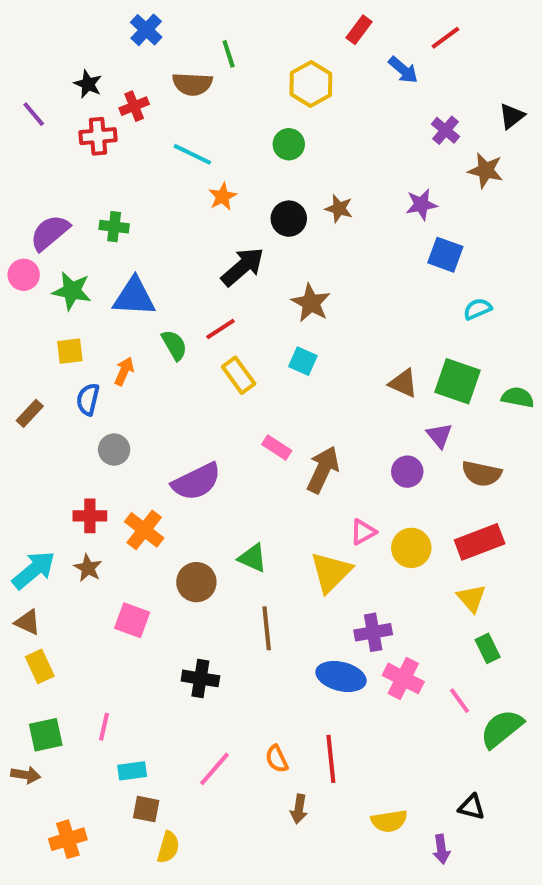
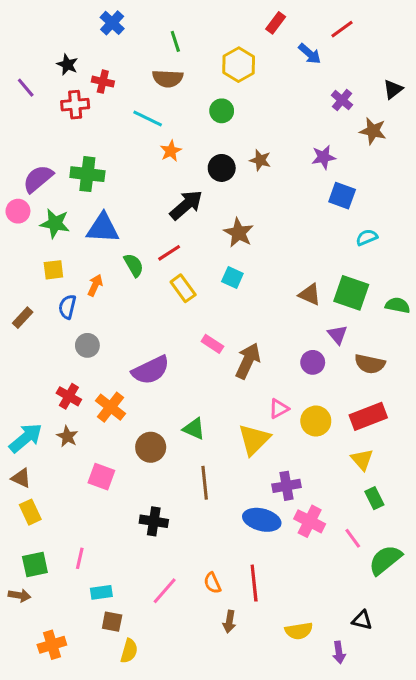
brown semicircle: (192, 84) -> (168, 78), moved
red cross: (134, 106) -> (103, 82), turned 35
green cross: (114, 227) -> (87, 174), size x1.5
red cross: (90, 516) -> (69, 396), turned 30

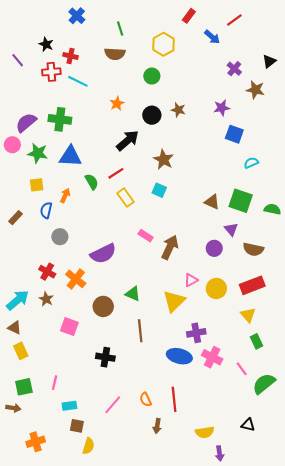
cyan line: (148, 119) -> (78, 81), moved
purple arrow: (339, 652) -> (220, 453), moved

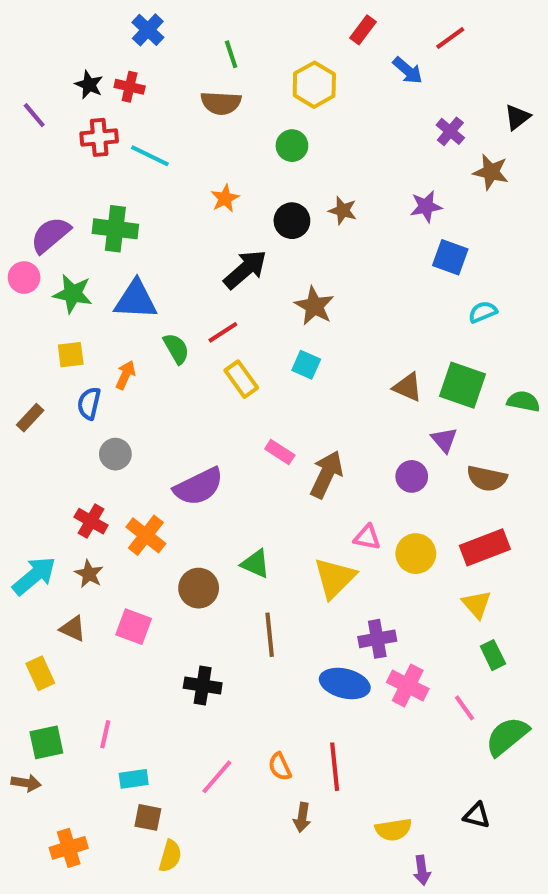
red cross: (70, 56) -> (130, 87), moved
pink triangle: (191, 280) -> (367, 537), turned 40
brown triangle: (14, 328) -> (73, 629), moved

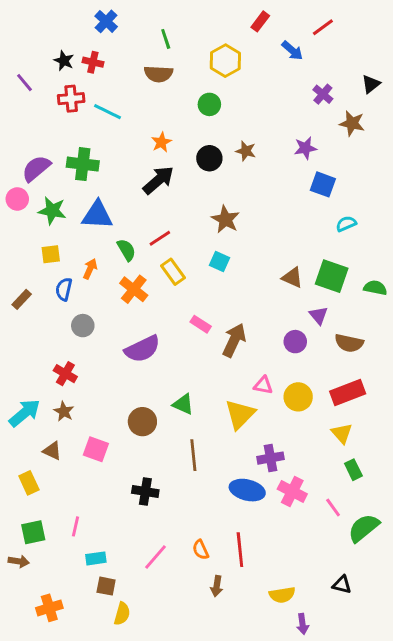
black arrow: (245, 269) -> (158, 180), moved
orange cross: (146, 535) -> (134, 289), moved

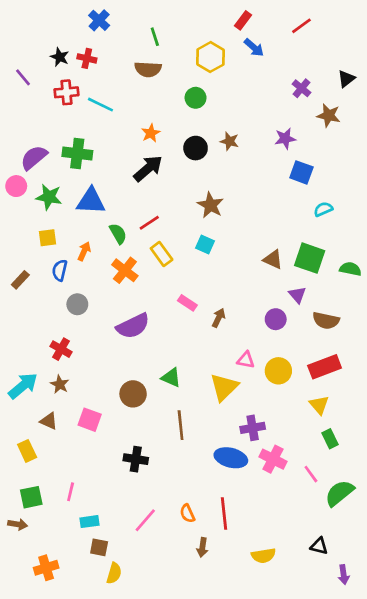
blue arrow: (292, 51) -> (254, 48), moved
brown arrow: (234, 340) -> (219, 318), size x0.6
purple arrow: (303, 624) -> (344, 575), moved

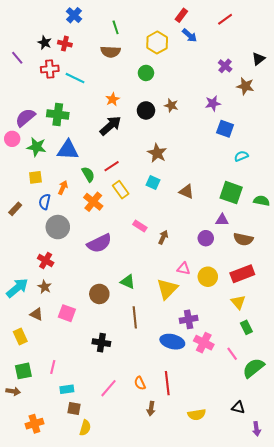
brown triangle: (273, 259) -> (187, 192), moved
purple triangle: (297, 295) -> (222, 220), turned -48
gray circle: (77, 304) -> (58, 227), size x1.5

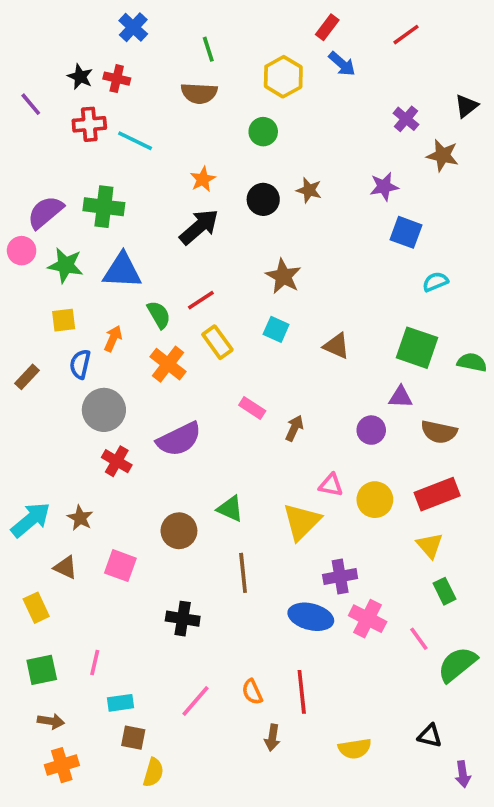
red cross: (46, 261) -> (117, 461), moved
brown arrow: (13, 391) -> (51, 721), moved

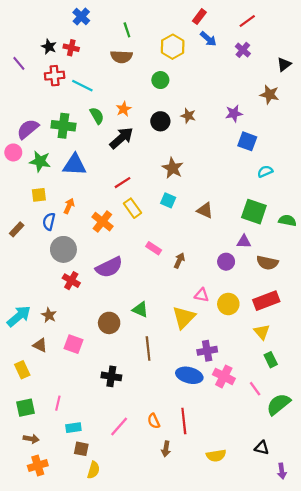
purple cross: (406, 119) -> (243, 50), moved
green semicircle: (159, 315) -> (97, 116), moved

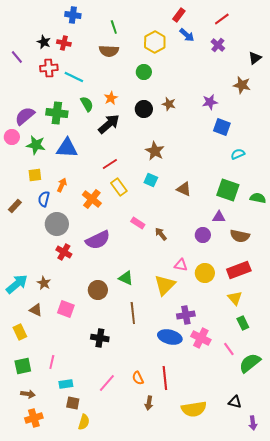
blue cross: (81, 17) -> (73, 15), turned -35
brown arrow: (179, 261) -> (161, 234), turned -64
yellow semicircle: (216, 456) -> (194, 409), size x1.4

